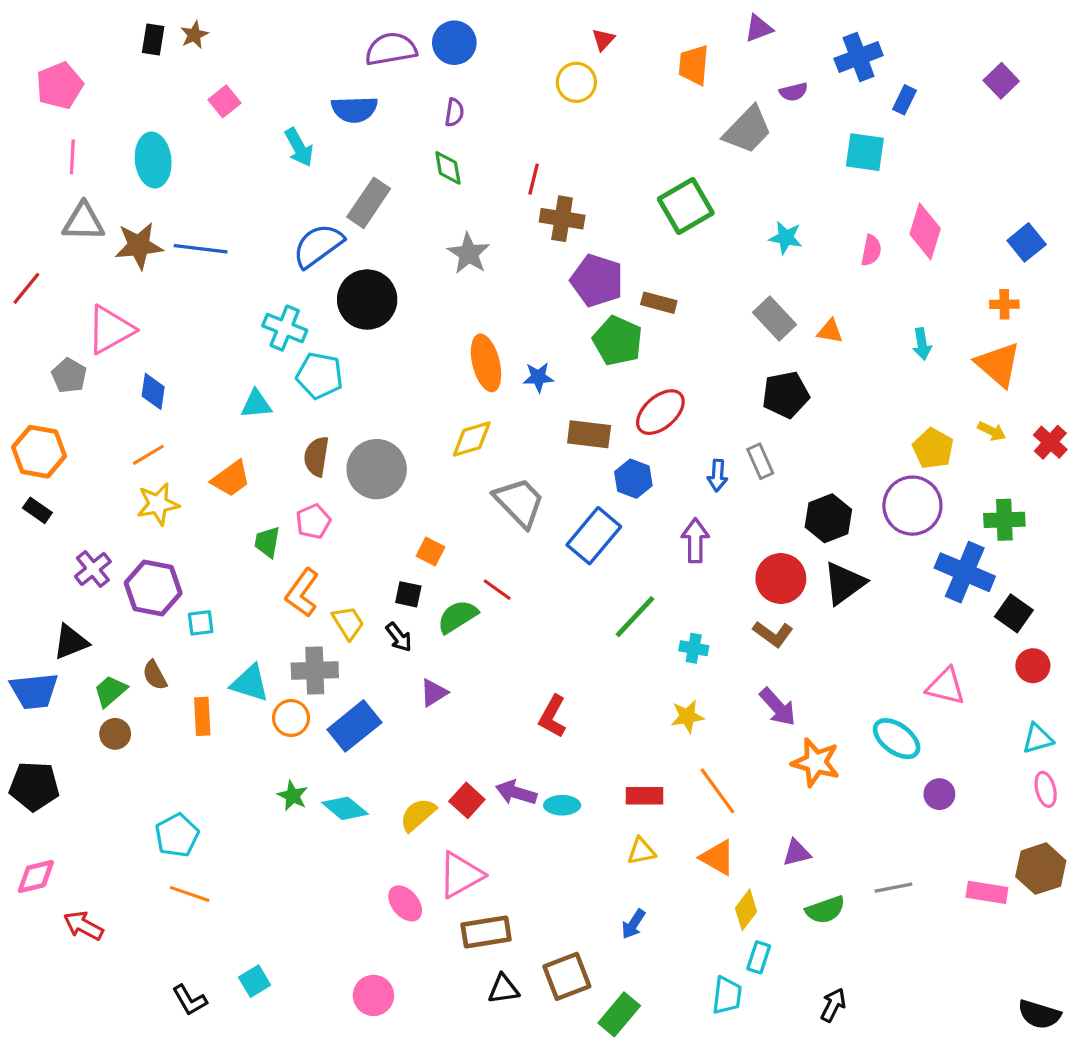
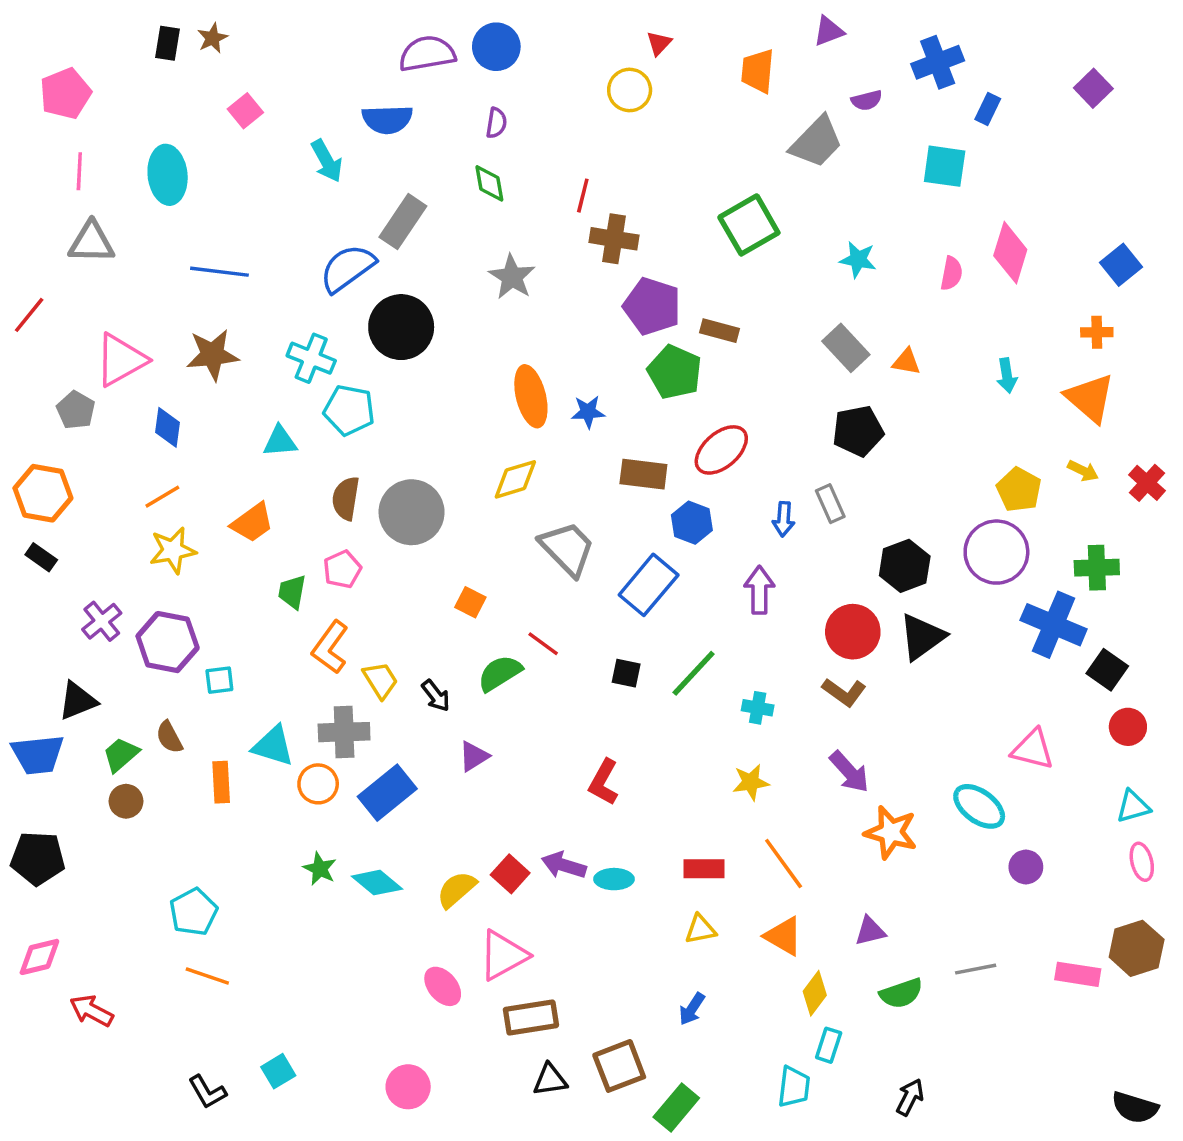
brown star: (139, 246) -> (213, 355), moved
black square: (408, 594) -> (626, 673), moved

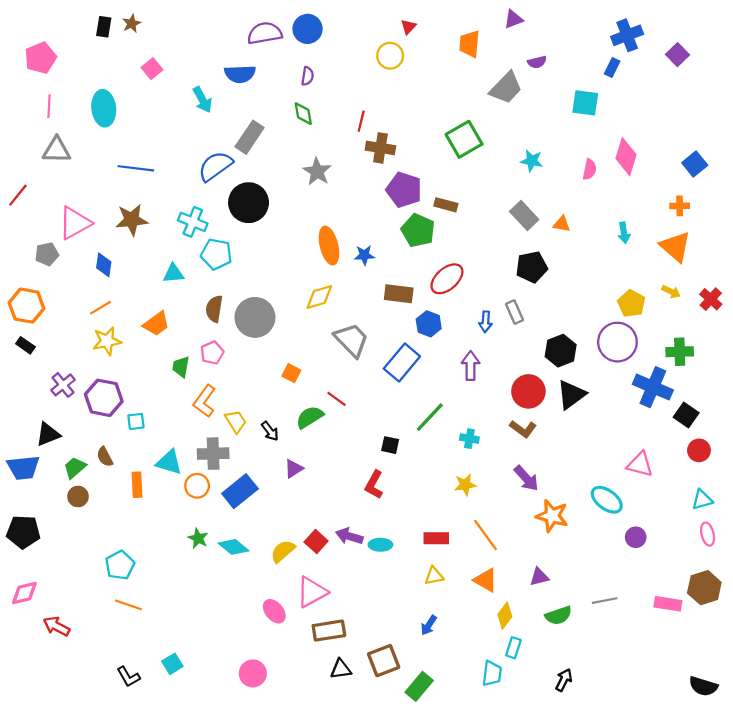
blue cross: (938, 62) -> (627, 35), moved
gray pentagon: (76, 410) -> (47, 254), turned 30
black square: (626, 673) -> (390, 445), moved

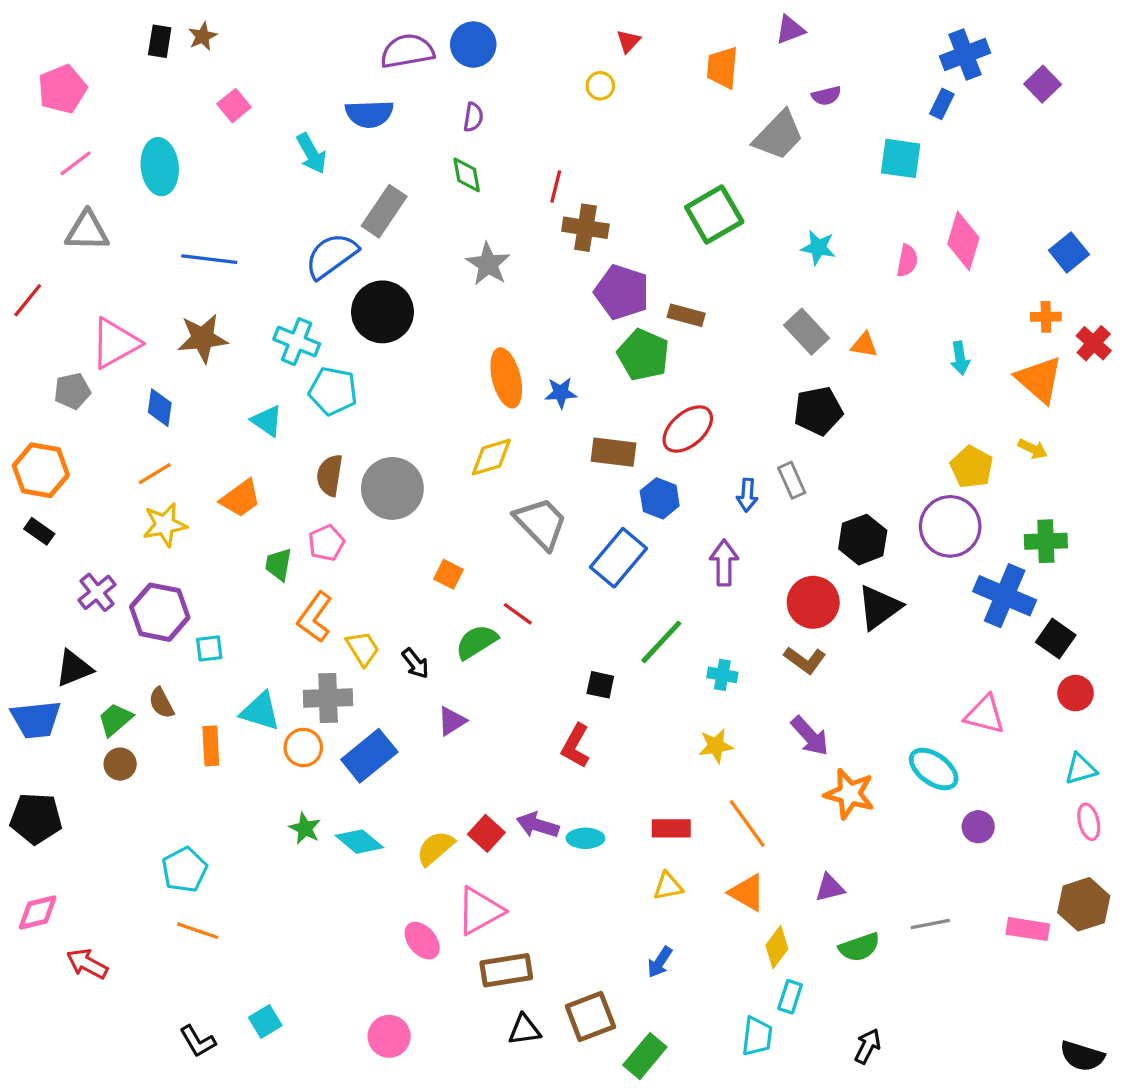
yellow circle: (390, 56) -> (600, 86), size x0.7
pink line: (49, 106) -> (76, 163), turned 50
cyan triangle: (173, 273) -> (267, 421), turned 40
red cross: (711, 299) -> (1094, 343), moved

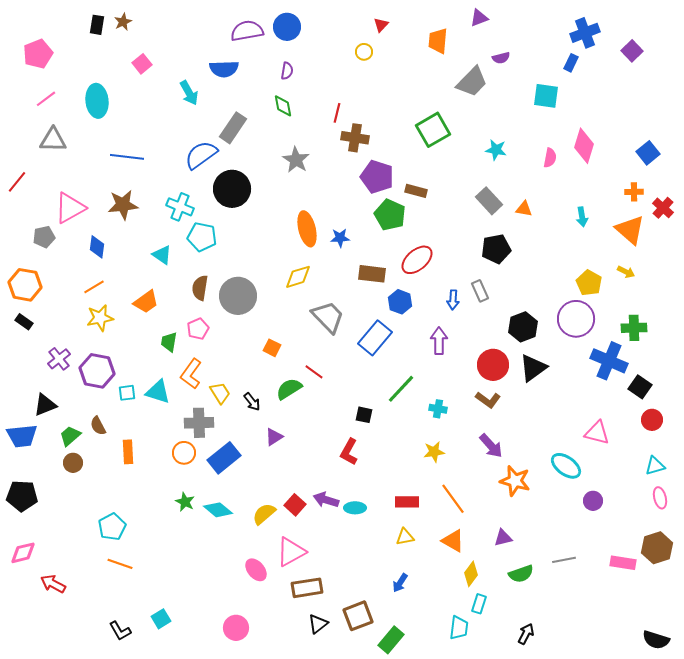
cyan triangle: (260, 711) -> (158, 392), moved
black triangle: (524, 1030) -> (318, 624), turned -30

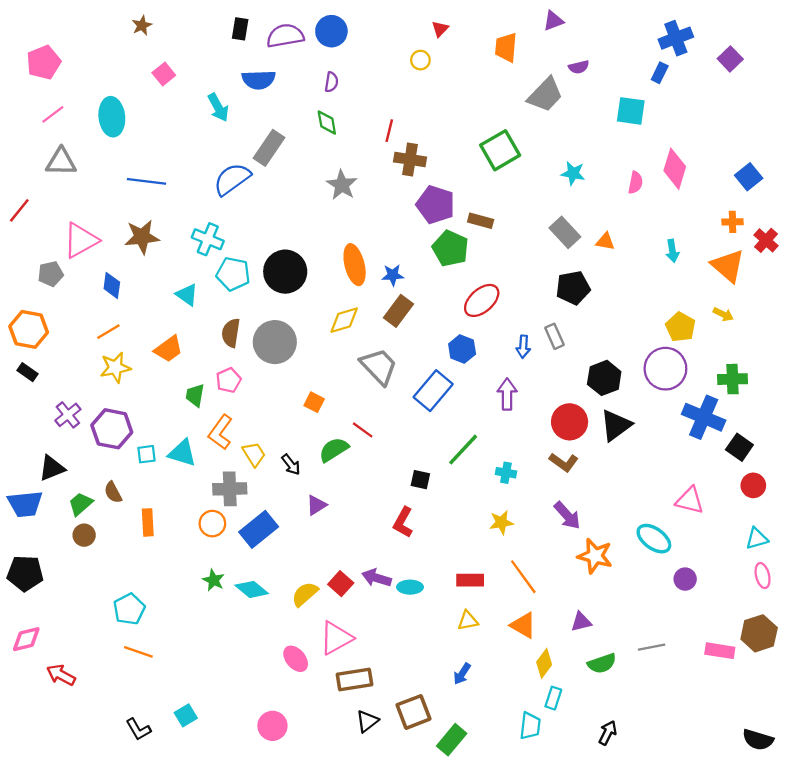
black rectangle: (97, 25) -> (240, 29), moved
black circle: (232, 189) -> (285, 272), moved
brown rectangle: (372, 274) -> (398, 311), moved, turned -60

